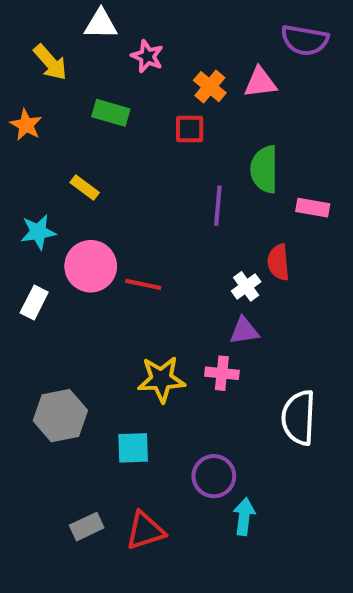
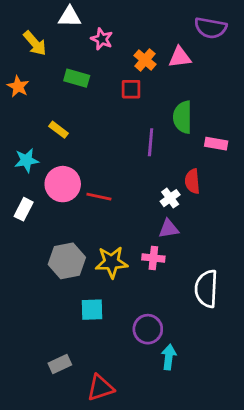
gray hexagon: (60, 416) -> (67, 261), moved
red triangle: (145, 531) -> (100, 388), moved

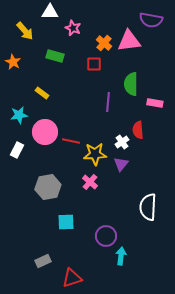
pink triangle: (180, 57) -> (129, 41), size x1.4
purple triangle: (169, 229) -> (121, 164), turned -42
pink cross: (153, 258) -> (90, 182), moved, turned 35
yellow star: (112, 262) -> (95, 154), moved

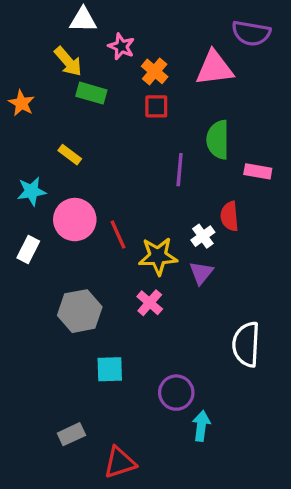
yellow arrow: (25, 31) -> (68, 61), moved
orange cross: (104, 43) -> (155, 71), moved
red line: (71, 141) -> (118, 235), turned 54

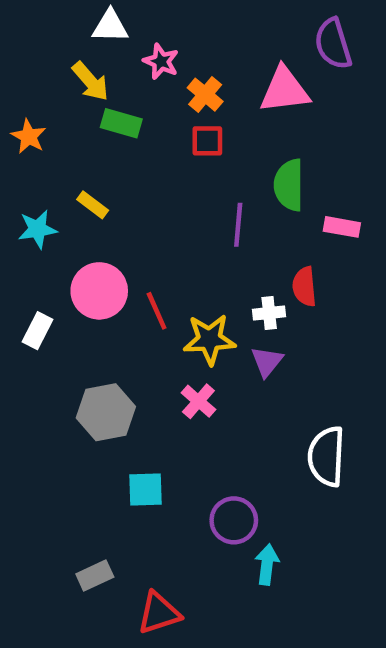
purple semicircle: (251, 33) -> (333, 44), turned 63
cyan star: (32, 191) -> (37, 229), moved
white cross: (203, 236) -> (269, 313), turned 30

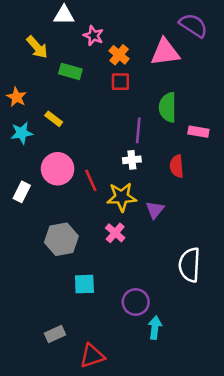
purple semicircle: (333, 44) -> (193, 25), turned 140
yellow arrow: (90, 81) -> (37, 47), moved
orange star: (29, 136) -> (17, 97), moved
white cross: (269, 313) -> (132, 160), moved

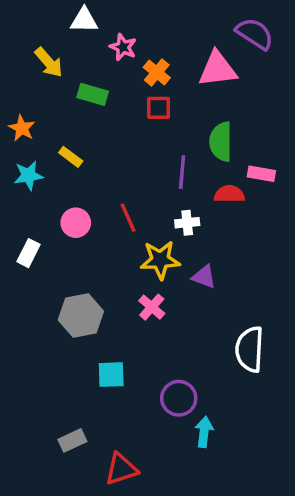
white cross: (132, 160) -> (187, 223), moved
red semicircle: (177, 166) -> (229, 194), moved, turned 95
pink circle: (58, 169) -> (76, 223), size x0.7
red line: (91, 180) -> (128, 218), moved
purple triangle: (155, 210) -> (204, 277), turned -48

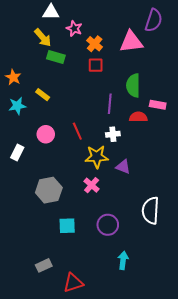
purple semicircle: (255, 34) -> (154, 20), turned 75
yellow arrow: (49, 62) -> (43, 38), moved
purple circle: (179, 398) -> (108, 225), moved

